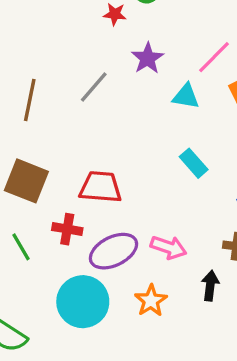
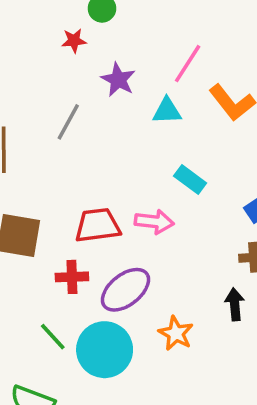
green line: (21, 247) -> (53, 337), moved
pink arrow: (169, 247) -> (154, 222), moved

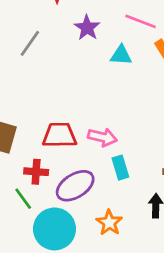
pink line: (188, 64) -> (141, 21), turned 72
gray line: (68, 122) -> (30, 43), moved
cyan rectangle: (190, 180) -> (120, 168), moved, turned 30
green line: (53, 337) -> (23, 199), moved

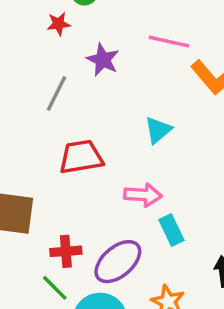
gray line: (30, 43) -> (57, 94), moved
cyan triangle: (121, 55) -> (158, 130), moved, turned -35
red trapezoid: (60, 135) -> (81, 157), moved

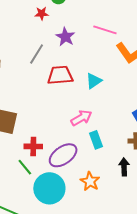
red trapezoid: (81, 157) -> (60, 75), moved
pink arrow: (143, 195) -> (81, 118), turned -40

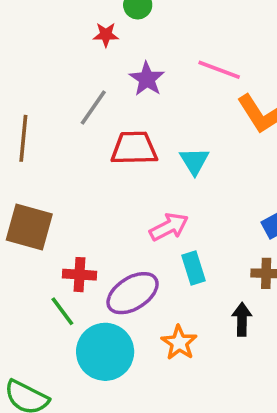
cyan triangle: (94, 81) -> (194, 161), turned -30

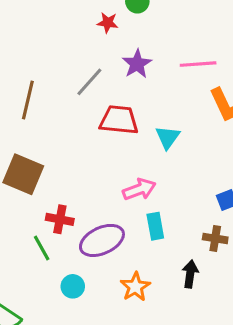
pink line: (219, 70) -> (198, 64), turned -32
cyan circle: (105, 352) -> (73, 286), size x0.5

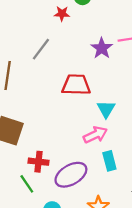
purple star: (137, 64) -> (102, 48), moved
gray line: (89, 82) -> (41, 49), moved
cyan triangle: (168, 137) -> (106, 109), moved

